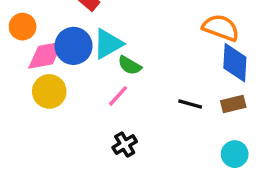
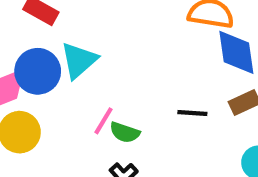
green semicircle: (130, 65) -> (125, 132), moved

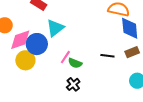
blue circle: (38, 71) -> (37, 44), moved

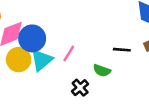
cyan triangle: (55, 28) -> (42, 60), moved
green semicircle: (75, 63) -> (102, 70), moved

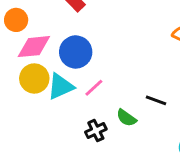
blue circle: (32, 38) -> (76, 52), moved

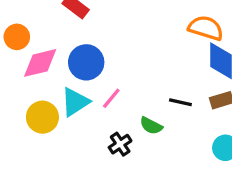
yellow circle: (34, 78) -> (42, 117), moved

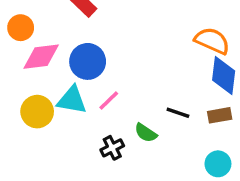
cyan triangle: (75, 102) -> (72, 100), turned 36

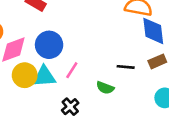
yellow circle: (37, 112) -> (25, 75), moved
black cross: (112, 148) -> (70, 107), moved

